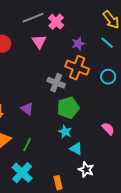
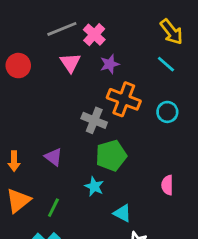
purple star: (78, 44) -> (110, 64), moved
pink semicircle: (108, 129) -> (167, 185), turned -136
cyan star: (65, 132) -> (94, 186), moved

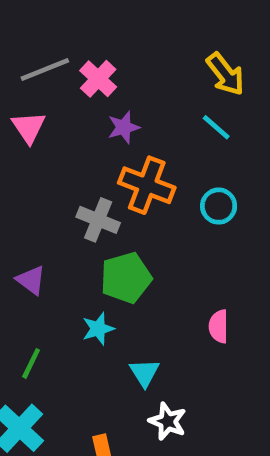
pink triangle: (70, 63) -> (29, 127), moved
cyan star: (94, 186) -> (98, 329), turned 30
cyan triangle: (122, 213) -> (144, 373), turned 30

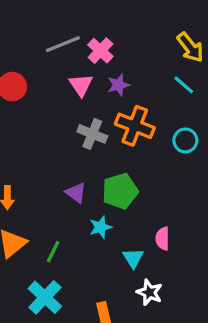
pink triangle: (29, 127) -> (81, 85), moved
gray cross: (98, 220) -> (92, 134), moved
purple triangle: (31, 280) -> (76, 193), moved
pink semicircle: (219, 326) -> (163, 239), moved

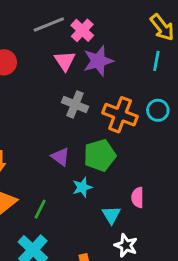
purple star: (118, 85) -> (98, 61), size x1.5
cyan line: (184, 85) -> (156, 61), turned 60
orange cross: (135, 126) -> (120, 115), moved

